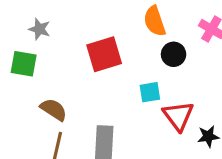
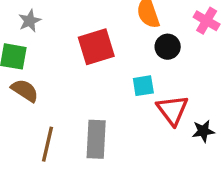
gray star: (39, 29) -> (30, 21), turned 30
brown semicircle: (54, 110) -> (25, 91), moved

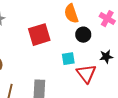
black star: (203, 131) -> (106, 57), moved

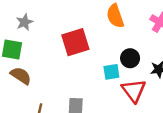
black circle: (83, 35) -> (130, 58), moved

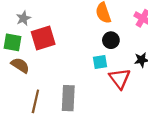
red square: (75, 42) -> (43, 38), moved
black circle: (130, 58) -> (111, 40), moved

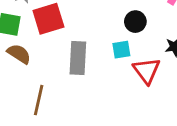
gray rectangle: (68, 98) -> (78, 58), moved

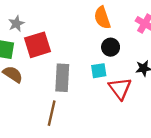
brown line: (39, 100) -> (52, 113), moved

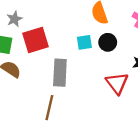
cyan square: (99, 71) -> (84, 42), moved

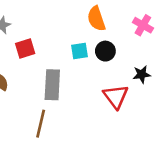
red square: (35, 40) -> (25, 48), size x0.7

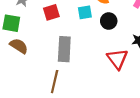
red square: (25, 48) -> (51, 12), moved
cyan square: (79, 51) -> (85, 12), moved

